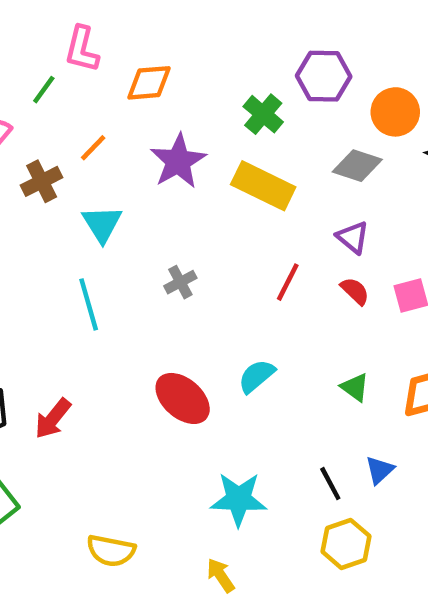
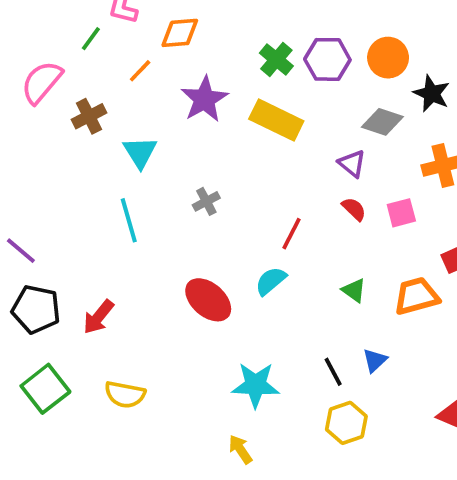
purple hexagon: (324, 76) -> (327, 59), moved
orange line: (93, 148) -> (140, 71), moved
gray diamond: (357, 166) -> (382, 122), moved
red line: (288, 282) -> (291, 234), moved
yellow semicircle: (111, 551) -> (125, 394), moved

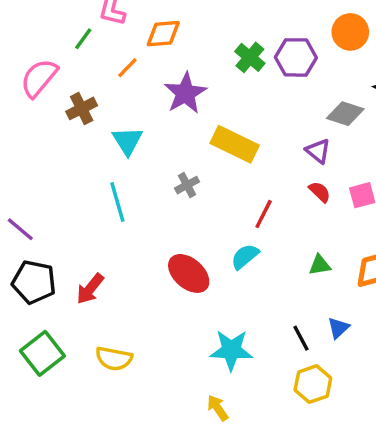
orange circle: (388, 58) -> (350, 32), moved
yellow rectangle: (276, 120) -> (235, 144), moved
green triangle: (354, 290) -> (320, 265), turned -45

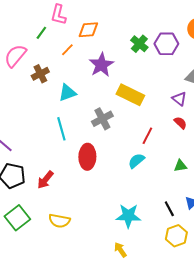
cyan triangle: (127, 141) -> (67, 93), turned 42
gray cross: (187, 185) -> (102, 119), size x1.5
red ellipse: (189, 273) -> (87, 157), moved, turned 50

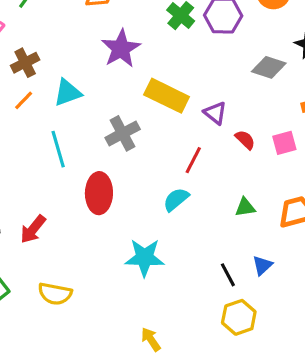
orange line: (67, 50) -> (24, 100), moved
purple triangle: (179, 99) -> (215, 113), moved
cyan star: (128, 216) -> (145, 258), moved

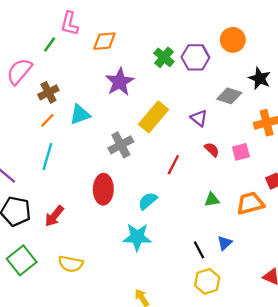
yellow rectangle: (167, 96) -> (153, 117), turned -76
purple triangle: (215, 113) -> (199, 118), moved
cyan line: (58, 149) -> (47, 157), moved, turned 32
cyan semicircle: (176, 199) -> (148, 201), moved

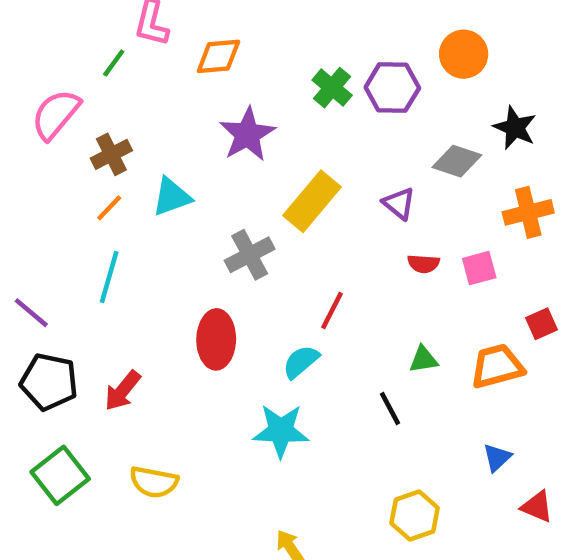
red semicircle: (212, 150) -> (423, 264), turned 140
red line: (173, 165) -> (332, 310), moved
blue triangle: (225, 243) -> (497, 458), moved
black line: (199, 250) -> (390, 409), moved

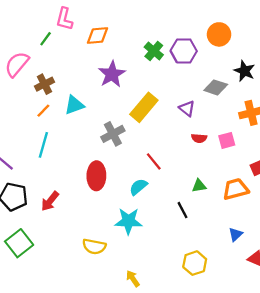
red line: (332, 310) -> (154, 161), turned -66
yellow semicircle: (154, 482) -> (94, 246), moved

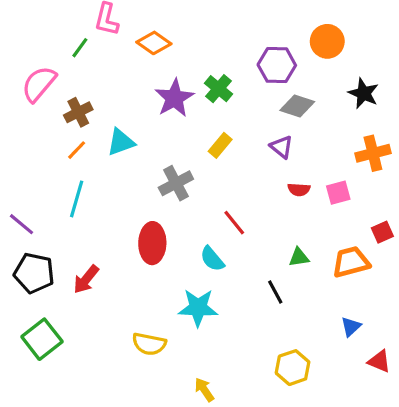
orange diamond: (97, 36) -> (154, 43), turned 40
green cross: (154, 51) -> (219, 89), moved
gray diamond: (216, 87) -> (297, 106), moved
yellow rectangle: (144, 107) -> (220, 145), size x0.6
cyan semicircle: (138, 187) -> (212, 259), turned -90

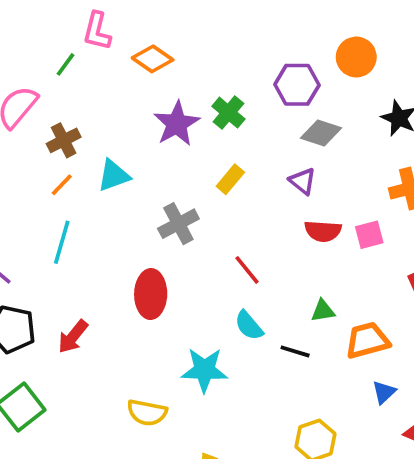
red semicircle: (299, 189) -> (323, 231), size x1.4
cyan semicircle: (212, 259) -> (249, 326), moved
orange trapezoid: (351, 262) -> (367, 340), moved
black line: (275, 292) -> (295, 351), turned -45

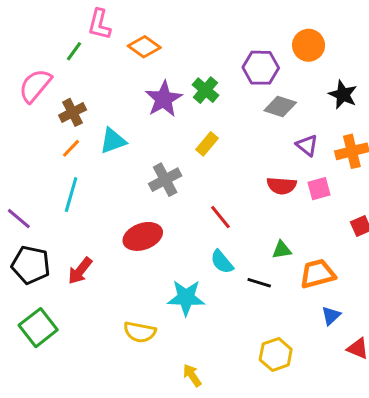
purple triangle: (303, 181) -> (307, 145), moved
red ellipse: (151, 294) -> (143, 236), turned 69

